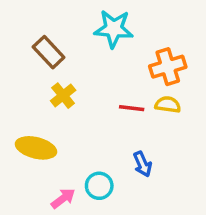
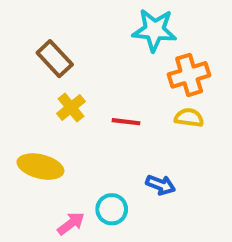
cyan star: (114, 29) -> (154, 30), moved
red line: (132, 108) -> (126, 122), moved
blue arrow: (143, 164) -> (161, 185), turned -45

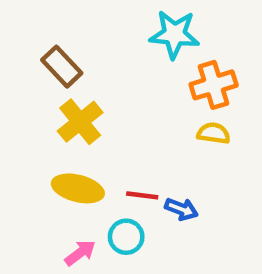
yellow cross: (71, 107) -> (80, 122), size x1.4
red line: (126, 122) -> (142, 195), moved
yellow ellipse: (40, 167) -> (78, 188), moved

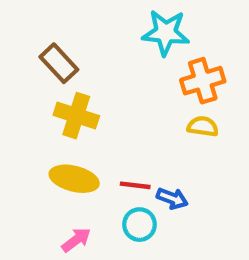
yellow cross: (80, 122) -> (76, 116), turned -33
cyan circle: (126, 237) -> (139, 225), moved

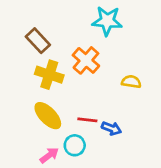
orange cross: (203, 81) -> (86, 60), moved, turned -32
yellow ellipse: (74, 179) -> (48, 116), turned 32
cyan circle: (139, 225) -> (75, 145), moved

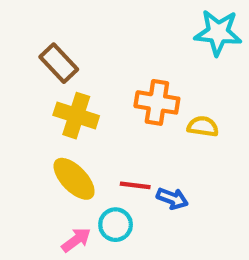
cyan star: (107, 21) -> (218, 33), moved
orange cross: (86, 60) -> (157, 102), moved, turned -32

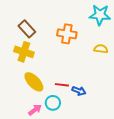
orange cross: (157, 102) -> (67, 34), moved
yellow cross: (76, 116) -> (24, 52), moved
yellow semicircle: (203, 126) -> (101, 49), moved

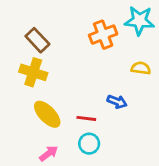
orange cross: (67, 34) -> (103, 35), moved, turned -30
blue arrow: (79, 91) -> (117, 102), moved
cyan circle: (53, 103) -> (89, 144), moved

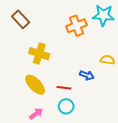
brown rectangle: (37, 40) -> (21, 19), moved
yellow semicircle: (141, 68) -> (108, 60), moved
yellow cross: (33, 72) -> (39, 54), moved

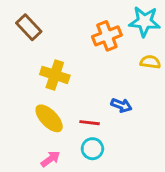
yellow semicircle: (108, 60) -> (150, 62), moved

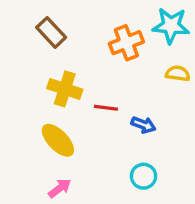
brown rectangle: (29, 27) -> (51, 32), moved
red line: (90, 123) -> (106, 108), moved
cyan circle: (92, 149) -> (143, 176), moved

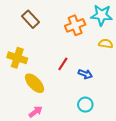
yellow cross: (65, 89) -> (17, 58), moved
red line: (106, 108) -> (63, 64), turned -64

